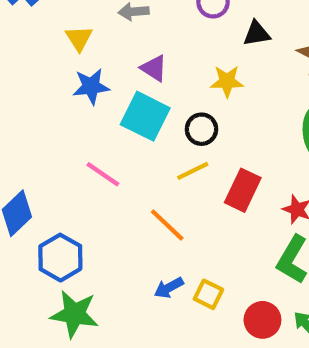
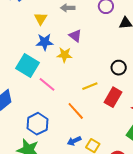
yellow star: (227, 81) -> (65, 55), moved
cyan square: (145, 116) -> (27, 66), moved
black circle: (201, 129) -> (119, 68), moved
blue hexagon: (60, 258) -> (37, 124), moved

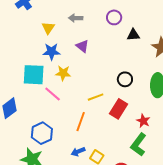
yellow star: (65, 55) -> (63, 73), moved
cyan square: (27, 66) -> (34, 75), turned -30
orange line: (76, 111) -> (81, 122), turned 60

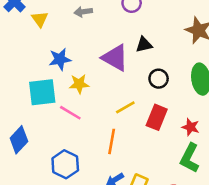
yellow triangle: (48, 28) -> (40, 19), moved
black triangle: (133, 35) -> (144, 45), moved
purple triangle: (82, 46) -> (115, 58), moved, size x1.6

